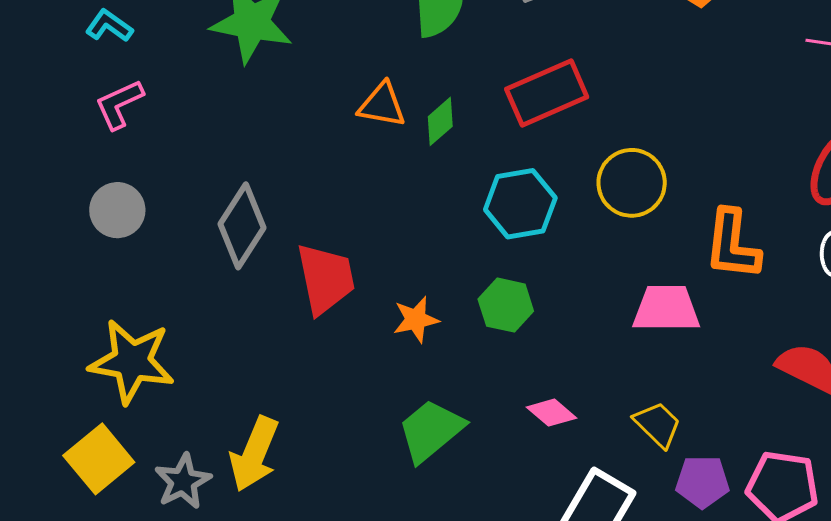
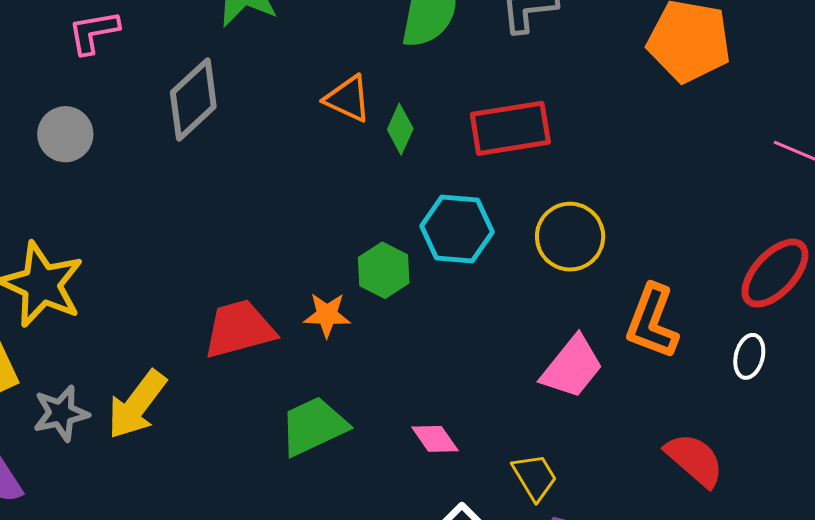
green diamond: (440, 121) -> (400, 129), turned -39
gray diamond: (242, 226) -> (193, 99), moved
red trapezoid: (326, 279) -> (239, 329), moved, turned -108
green hexagon: (506, 305) -> (384, 270), moved
pink trapezoid: (666, 309) -> (572, 367), turned 114

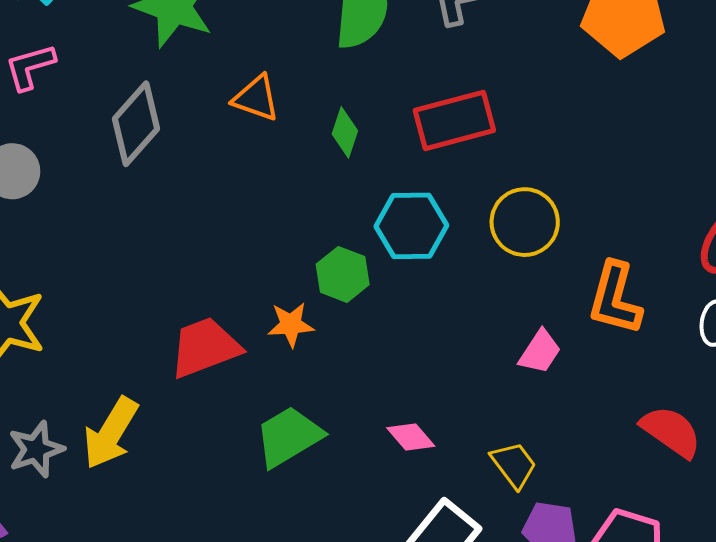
orange triangle: (348, 99) -> (256, 98), moved
pink trapezoid: (572, 367) -> (540, 352), size x0.7

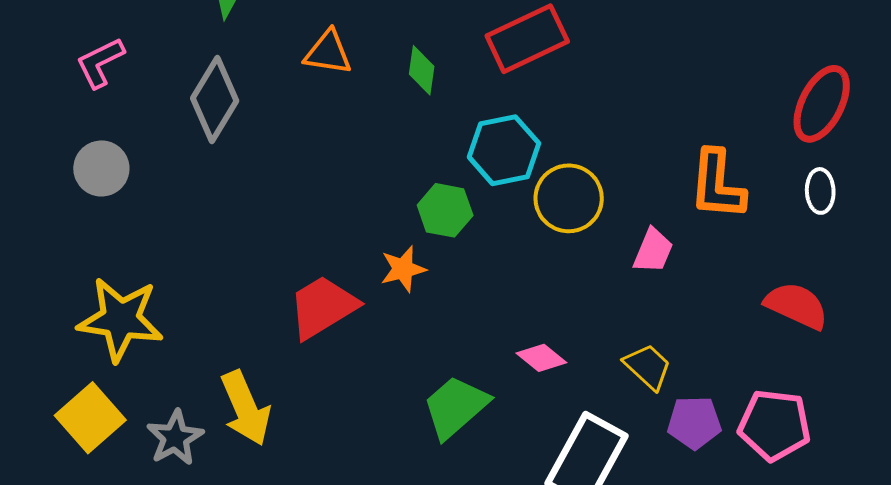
yellow circle: (525, 222) -> (569, 198), moved
yellow arrow: (111, 433) -> (246, 408), turned -44
green trapezoid: (289, 437) -> (456, 407), moved

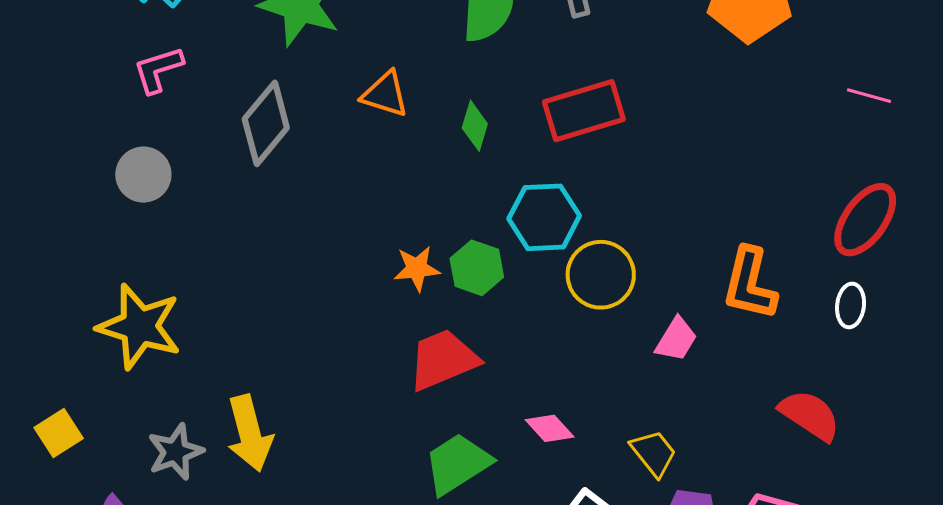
orange star: (403, 269) -> (417, 268), moved
red trapezoid: (323, 307) -> (443, 360), moved
yellow square: (90, 418) -> (59, 433), moved, size x0.7

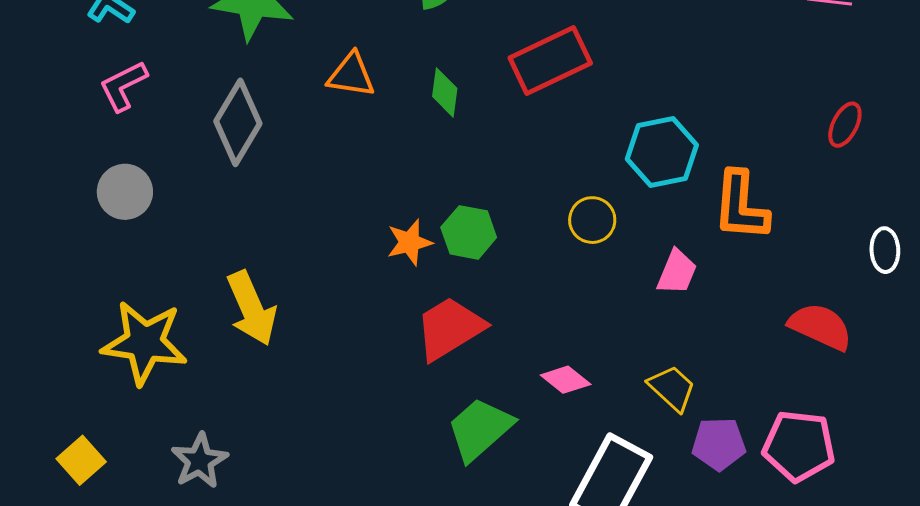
cyan hexagon: (544, 217) -> (662, 152), moved
red ellipse: (865, 220) -> (845, 125), size x0.6
yellow circle: (601, 275) -> (592, 220), size x0.7
white ellipse: (851, 305) -> (885, 250), moved
yellow arrow: (250, 433) -> (252, 308), moved

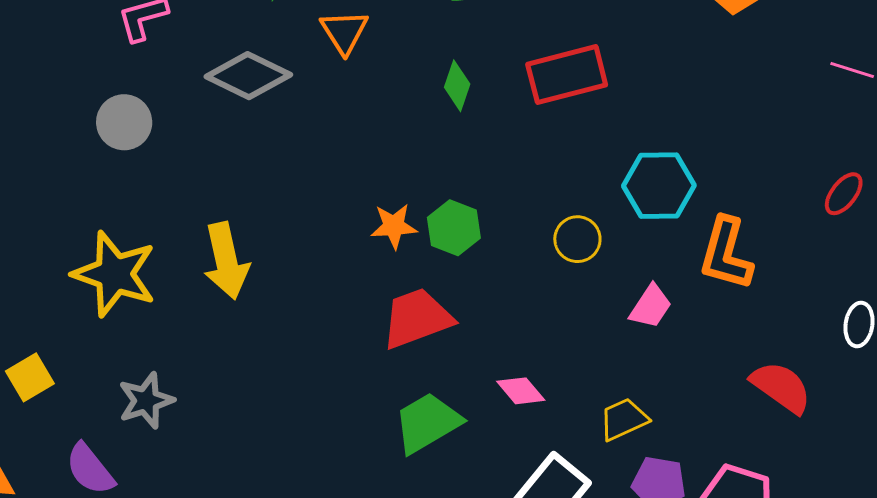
orange triangle: (351, 75) -> (344, 32), moved, turned 38
gray diamond: (238, 122) -> (248, 76), turned 74
yellow trapezoid: (672, 388) -> (624, 419), turned -78

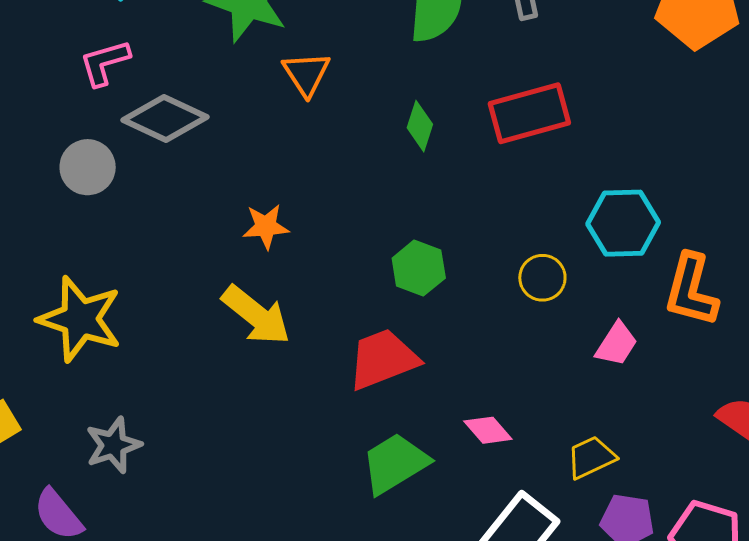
gray diamond: (248, 76) -> (165, 118), moved
orange star: (394, 226) -> (266, 227), moved
yellow arrow: (226, 261) -> (256, 315), moved, turned -38

